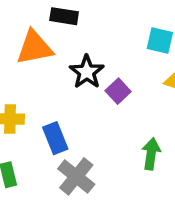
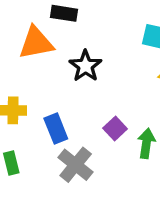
purple square: (118, 91) -> (115, 129), moved

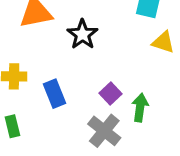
gray cross: (76, 165) -> (104, 131), moved

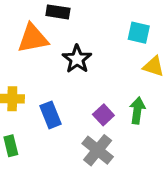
green arrow: (140, 108) -> (137, 110), moved

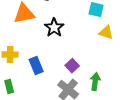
green arrow: (137, 110) -> (95, 82), moved

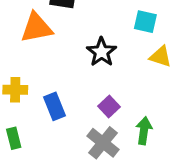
black star: (54, 28) -> (102, 52), moved

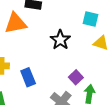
purple square: (109, 106) -> (76, 77), moved

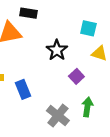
purple square: (76, 77) -> (76, 76), moved

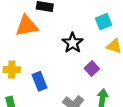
cyan square: (88, 28) -> (104, 22), turned -35

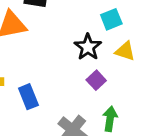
black star: (73, 43) -> (88, 47), moved

